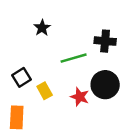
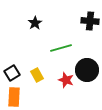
black cross: (105, 41) -> (90, 21), moved
black square: (22, 77) -> (12, 73), moved

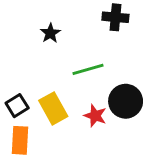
black cross: (90, 21) -> (115, 17), moved
yellow rectangle: (37, 75) -> (53, 108), size x1.5

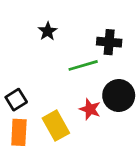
black cross: (115, 17) -> (109, 42), moved
yellow rectangle: (53, 108) -> (56, 126), moved

